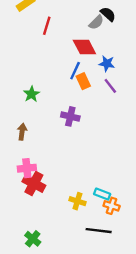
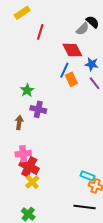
purple cross: (70, 116) -> (38, 109), moved
yellow cross: (77, 201) -> (32, 182), moved, turned 32

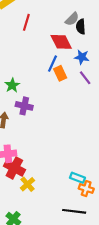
black semicircle: (93, 22) -> (81, 27), moved, turned -136
yellow cross: (32, 182) -> (27, 184), moved

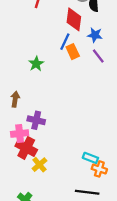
red diamond: (61, 42) -> (74, 19), turned 35
green star: (12, 85) -> (36, 64), moved
purple cross: (24, 106) -> (36, 120), moved

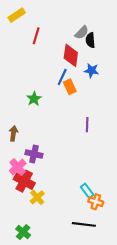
purple line: (98, 56) -> (87, 125), moved, turned 40
pink cross: (20, 134) -> (18, 167), turned -35
cyan rectangle: (90, 158) -> (87, 191), turned 32

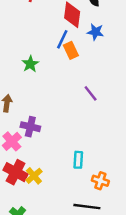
purple line: (87, 125) -> (91, 93), turned -40
red cross: (24, 181) -> (16, 172), moved
cyan rectangle: (87, 191) -> (78, 160), moved, turned 40

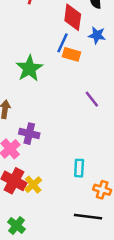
orange rectangle: (71, 50) -> (71, 54), turned -49
green star: (30, 64) -> (29, 68), size x1.5

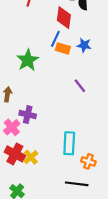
blue star: (97, 35) -> (84, 45), moved
cyan rectangle: (79, 168) -> (69, 143), size x1.5

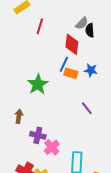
pink cross: (12, 127) -> (52, 147), moved

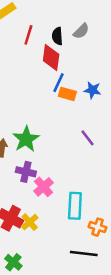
black semicircle: (90, 30) -> (57, 36), moved
red diamond: (72, 44) -> (51, 57), moved
green star: (38, 84) -> (26, 139), moved

